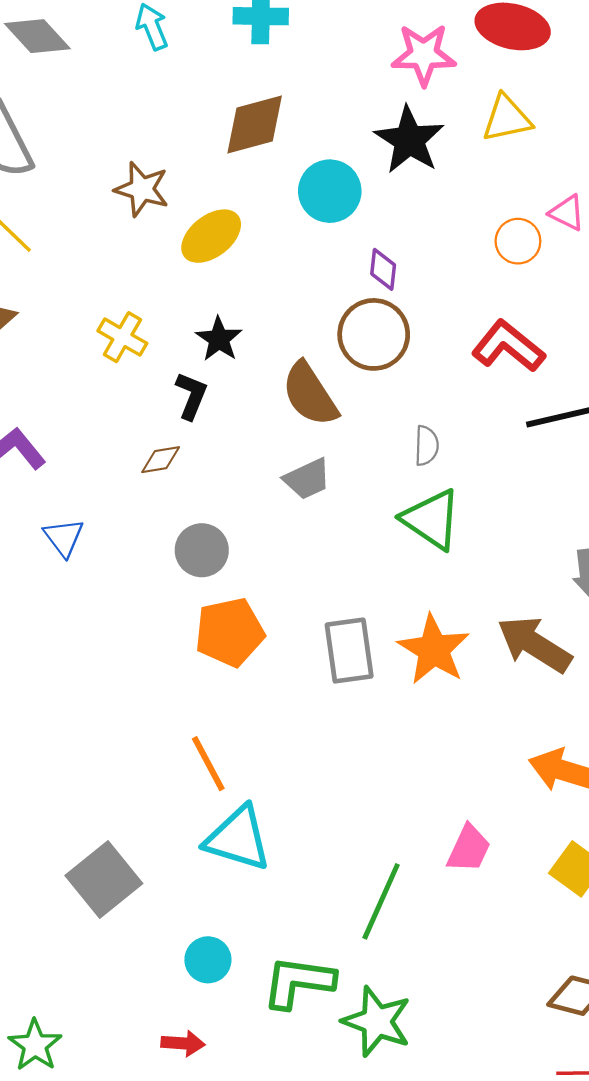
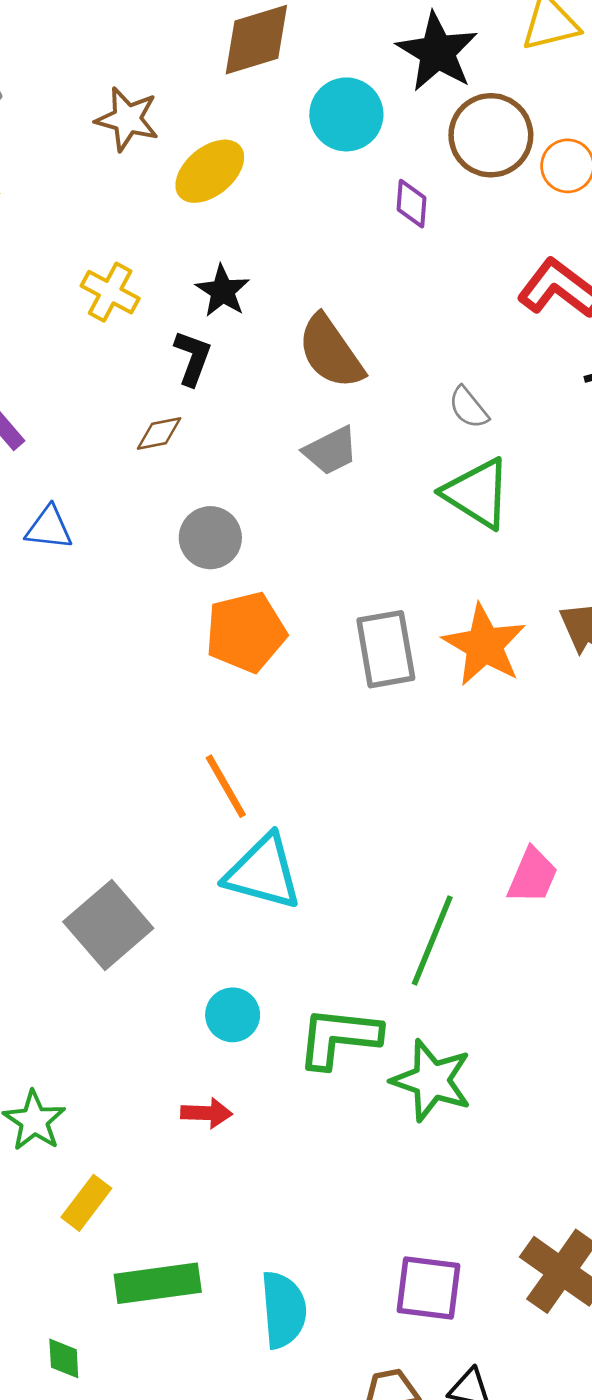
brown circle: (374, 334) -> (491, 135), moved
gray semicircle: (426, 446) -> (468, 408), turned 141
blue triangle: (64, 537) -> (49, 528), turned -45

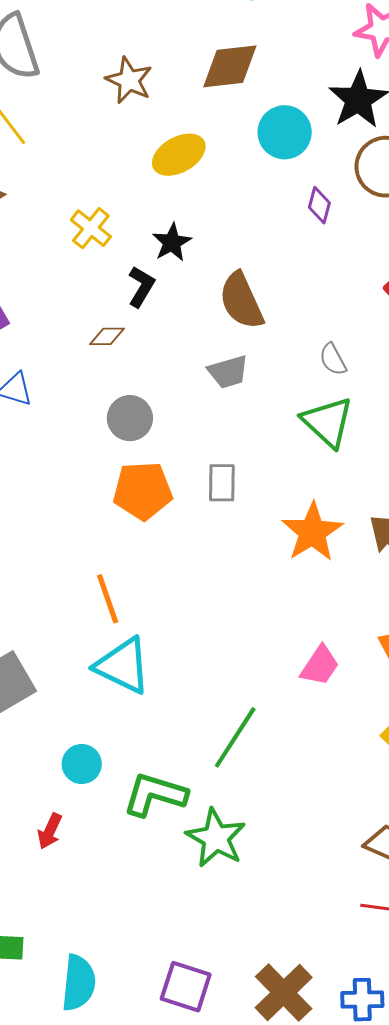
brown star: (127, 119) -> (129, 80), moved
gray rectangle: (386, 649) -> (222, 483), moved, size x0.7
pink trapezoid: (532, 876) -> (320, 666), moved
red arrow: (207, 1113) -> (50, 831), turned 102

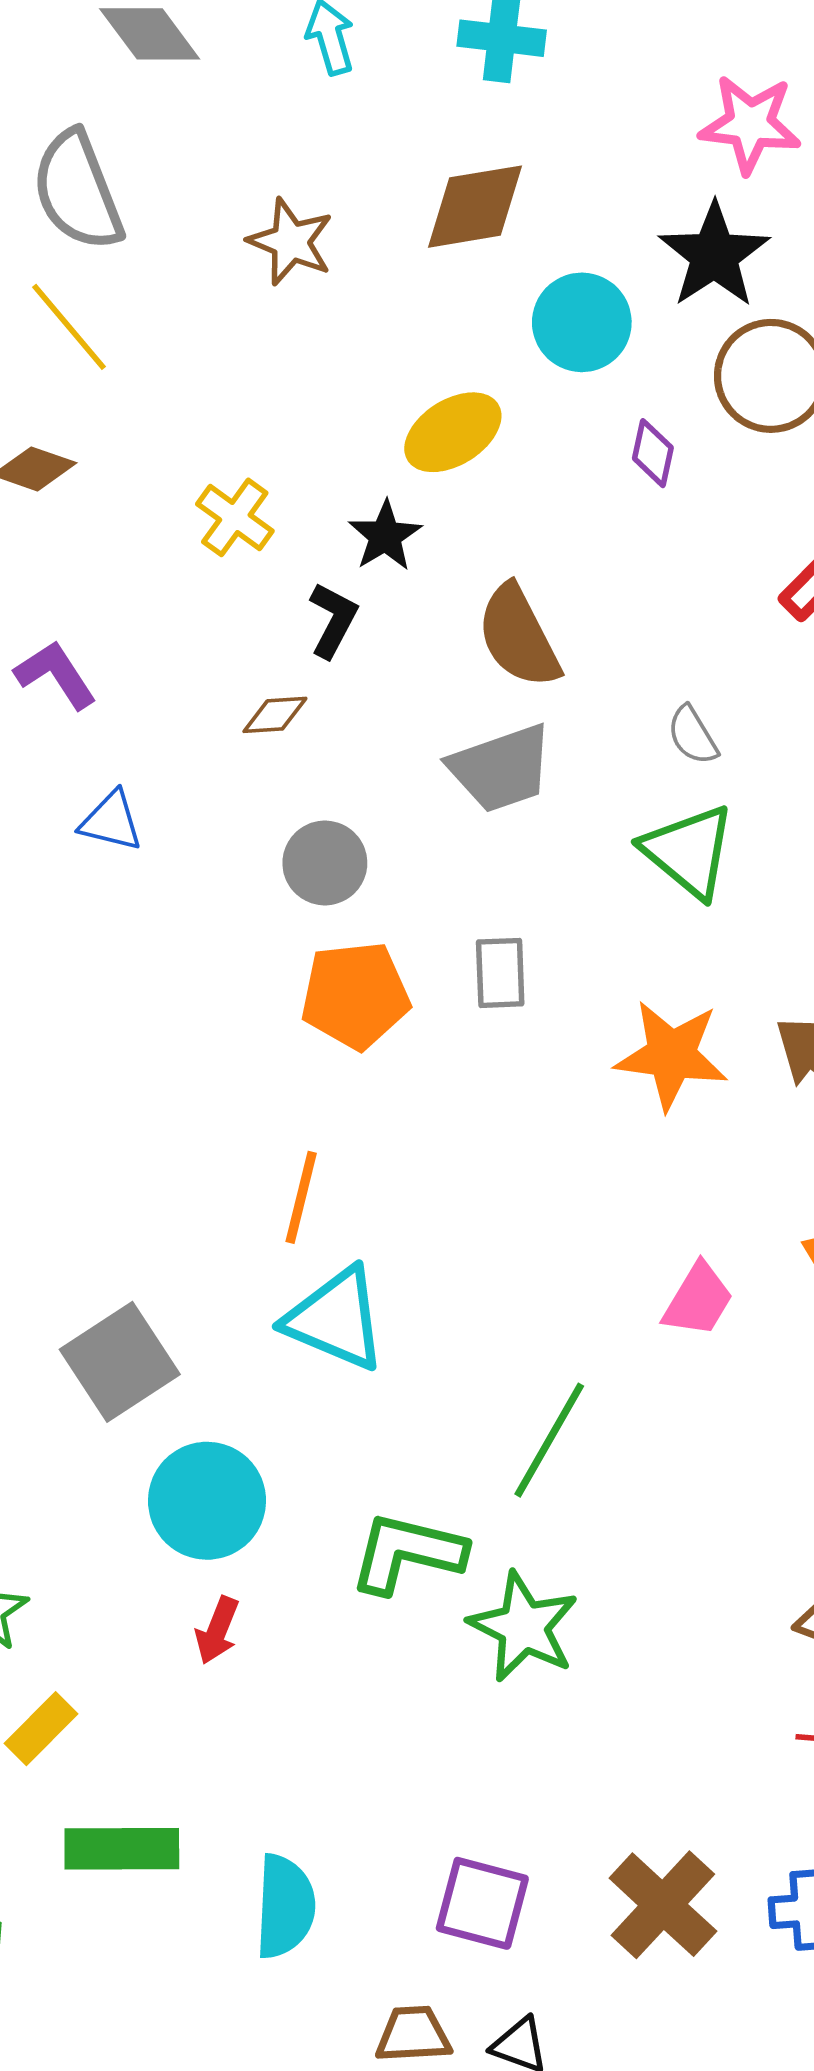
yellow ellipse: (179, 155) -> (453, 432), moved
gray trapezoid: (228, 372) -> (501, 768), size x1.4
orange star: (312, 532) -> (671, 1055), turned -30
orange line: (108, 599) -> (301, 1197), turned 36
cyan circle: (82, 764) -> (207, 1501), moved, size x1.6

